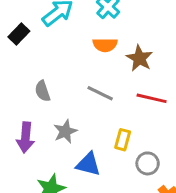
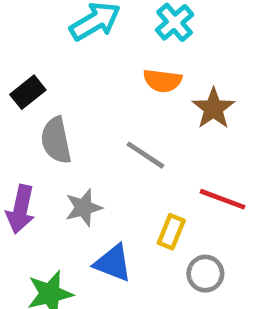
black rectangle: (19, 34) -> (28, 92), moved
gray semicircle: (42, 91) -> (56, 140), size x1.4
red line: (152, 98) -> (222, 199), moved

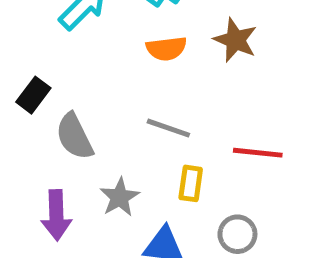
brown star: (213, 108) -> (235, 40), moved
yellow rectangle: (171, 232) -> (191, 183), moved
gray circle: (205, 274) -> (237, 234), moved

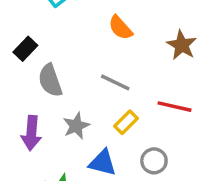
brown star: (235, 40) -> (182, 45), moved
orange semicircle: (166, 49) -> (120, 28), turned 48
yellow rectangle: (191, 183) -> (126, 122), turned 30

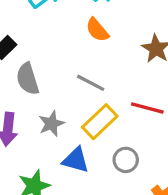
yellow rectangle: (126, 122) -> (100, 122), size x1.5

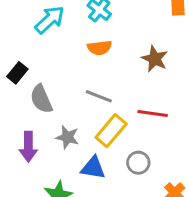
orange semicircle: (97, 30) -> (100, 48), turned -50
gray star: (51, 124) -> (67, 137), turned -30

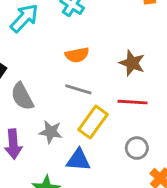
orange semicircle: (100, 48) -> (77, 55), moved
brown star: (155, 59) -> (132, 63), moved
gray circle: (138, 163) -> (137, 148), moved

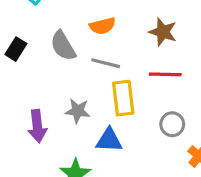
gray semicircle: (22, 96) -> (63, 46), moved
yellow rectangle: (93, 122) -> (123, 98), turned -40

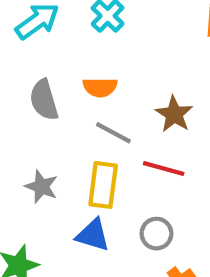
gray line: (106, 63) -> (113, 133), moved
blue triangle: (109, 140) -> (93, 235), moved

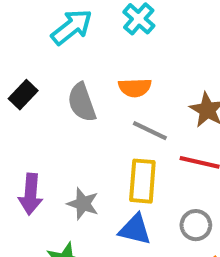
gray star: (41, 187) -> (83, 204), moved

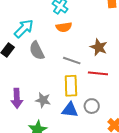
cyan arrow: (72, 27) -> (24, 29), moved
orange semicircle: (135, 88) -> (64, 27), moved
gray circle: (196, 225) -> (92, 106), moved

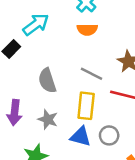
gray semicircle: (37, 51) -> (47, 81), moved

